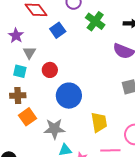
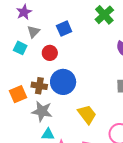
blue square: (58, 30) -> (64, 29), moved
brown cross: (18, 96) -> (39, 86), moved
yellow trapezoid: (99, 122) -> (87, 114), turned -40

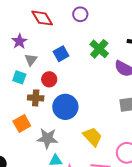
green cross: (104, 15) -> (99, 49), moved
brown cross: (39, 86) -> (36, 98), moved

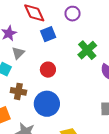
blue square: (61, 54) -> (48, 34), moved
red circle: (49, 79) -> (48, 70), moved

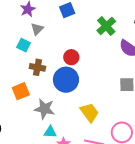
red circle: (48, 70) -> (71, 57), moved

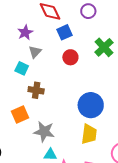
red circle: (71, 57) -> (70, 57), moved
blue circle: (66, 80) -> (91, 105), moved
yellow trapezoid: (89, 112) -> (89, 134), turned 45

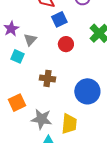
purple star: (25, 32) -> (11, 29), moved
brown cross: (36, 90) -> (48, 78), moved
yellow trapezoid: (89, 134) -> (69, 124), moved

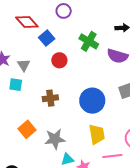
yellow trapezoid: (69, 124) -> (97, 134), moved

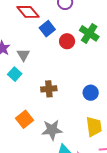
red circle: (59, 60) -> (67, 41), moved
cyan square: (16, 85) -> (15, 74), turned 32
blue circle: (92, 101) -> (91, 93), size x0.6

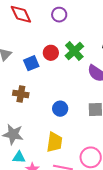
blue square: (47, 29) -> (31, 63), moved

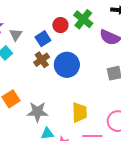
brown cross: (21, 94) -> (42, 60), moved, turned -35
blue circle: (60, 109) -> (67, 65), moved, size x1.6

